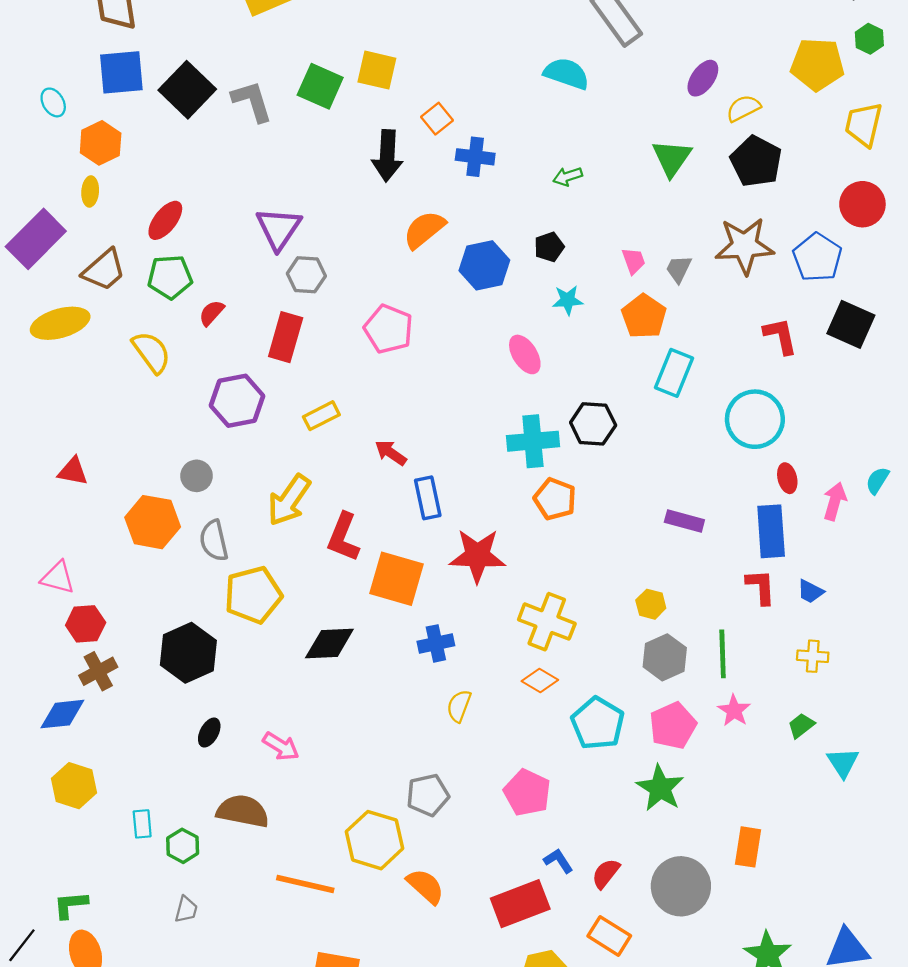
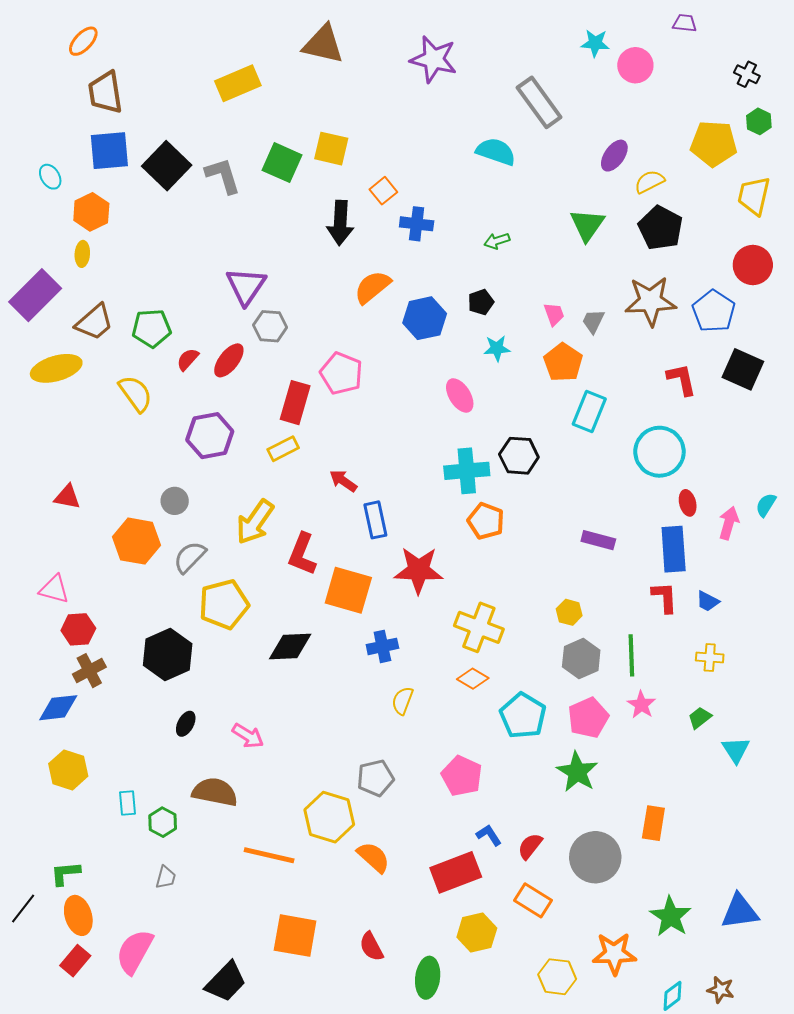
red ellipse: (165, 220) -> (229, 360), moved
red rectangle: (286, 337) -> (295, 403), moved
gray semicircle: (214, 541) -> (190, 557), turned 57

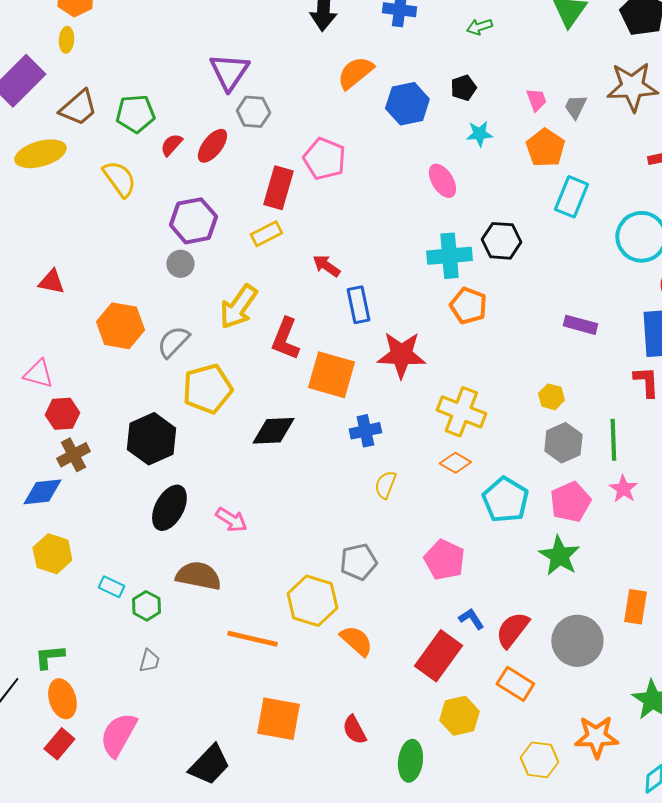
gray circle: (175, 501) -> (180, 264), moved
black ellipse: (186, 724) -> (169, 508), size x1.8
cyan rectangle: (127, 803) -> (111, 587), turned -60
red semicircle: (530, 846) -> (512, 630), size x1.4
red rectangle: (456, 872) -> (438, 656), turned -33

